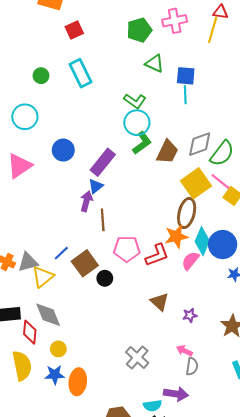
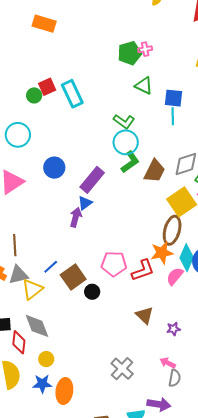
pink cross: (175, 21) -> (145, 49), moved, size x0.6
red square: (74, 30) -> (47, 87), moved
brown line: (103, 220) -> (15, 245), moved

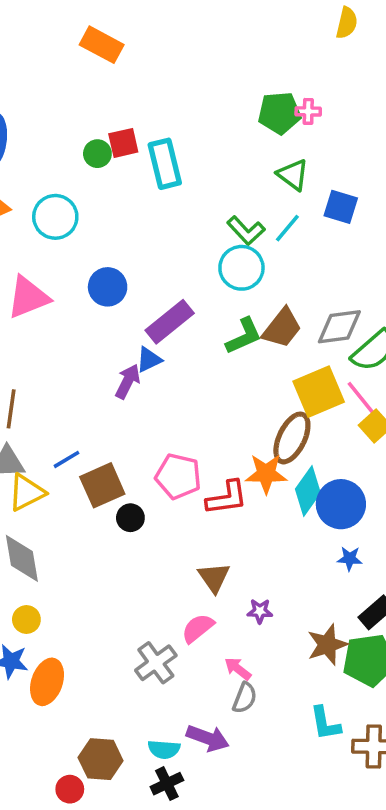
orange rectangle: (44, 24) -> (102, 45), moved
cyan line: (173, 116) -> (287, 228), moved, turned 30
green L-shape: (130, 162) -> (244, 336), moved
pink semicircle: (175, 276) -> (198, 628), moved

